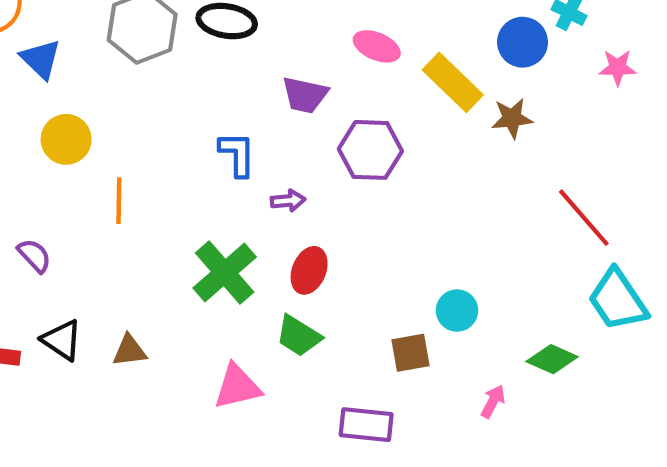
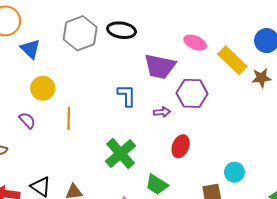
purple trapezoid: (305, 95) -> (160, 66), size x1.4
purple arrow: (288, 201) -> (162, 112), moved
purple semicircle: (34, 256) -> (27, 120), moved
red ellipse: (309, 270) -> (181, 146), moved

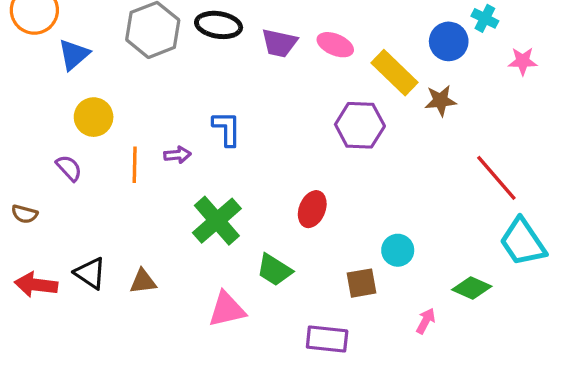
blue triangle: (30, 49) -> (74, 55), turned 35
purple trapezoid: (160, 66) -> (279, 43), moved, size x0.7
purple hexagon: (192, 93) -> (360, 125), moved
purple arrow: (162, 112) -> (177, 155), moved

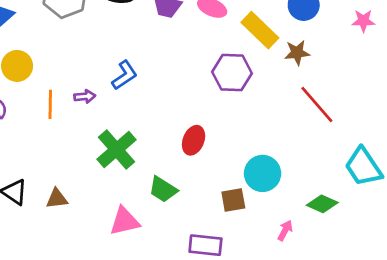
blue L-shape: (227, 129) -> (125, 75), turned 56
red line: (496, 178) -> (317, 104), moved
cyan circle: (398, 250) -> (263, 173), size x1.4

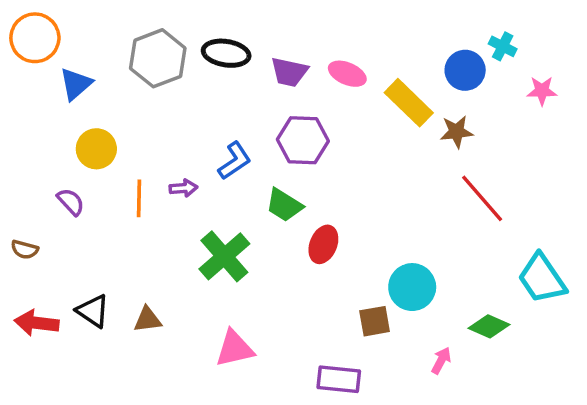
purple hexagon: (232, 73) -> (303, 140), moved
green trapezoid: (163, 189) -> (284, 205), moved

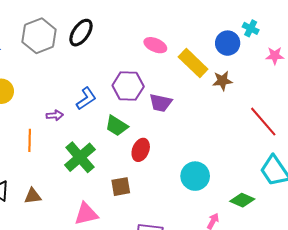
black ellipse: (226, 53) -> (81, 33), turned -64
purple trapezoid: (289, 72) -> (161, 103), moved
orange line: (139, 198) -> (30, 140), moved
red line: (482, 198) -> (263, 122), moved
brown square: (375, 321) -> (121, 187), moved

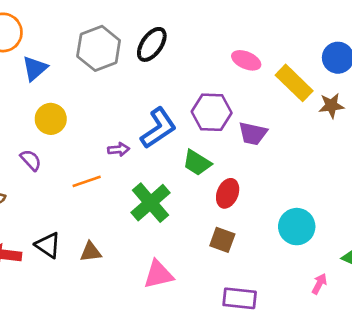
blue L-shape: (86, 99) -> (158, 128), size x1.4
orange line: (30, 140) -> (87, 181), turned 70
brown square: (121, 187) -> (222, 240), moved, turned 30

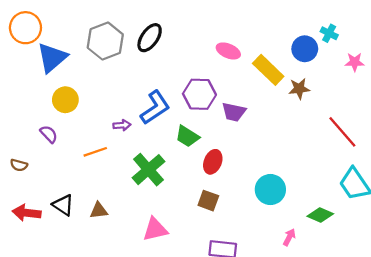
blue triangle: (35, 68) -> (52, 58), size x1.4

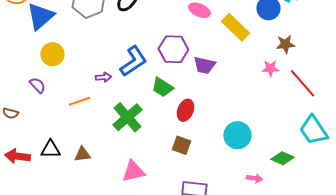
pink star: (355, 62) -> (270, 68), moved
brown star: (299, 89) -> (285, 44), moved
black triangle: (63, 205) -> (50, 149), turned -35
pink arrow: (289, 237) -> (254, 178), turned 70

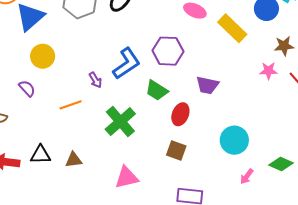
purple trapezoid: (204, 65) -> (207, 85), moved
purple arrow: (103, 77) -> (95, 80), turned 63
pink arrow: (254, 178) -> (247, 176), moved, turned 119

